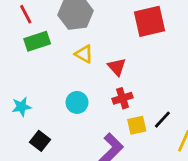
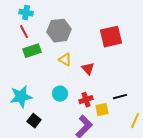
red cross: (123, 98) -> (86, 100), moved
cyan star: (21, 107) -> (21, 97), size x1.6
black line: (162, 120) -> (120, 97), moved, turned 32

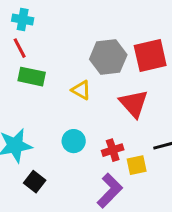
gray hexagon: (59, 31) -> (108, 57), moved
green rectangle: (32, 51) -> (32, 77), turned 30
red triangle: (88, 69) -> (134, 104), moved, size x1.5

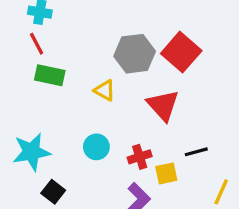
red square: (150, 56) -> (181, 52), turned -36

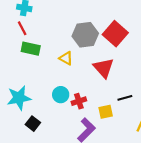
red cross: (140, 157) -> (79, 101), moved

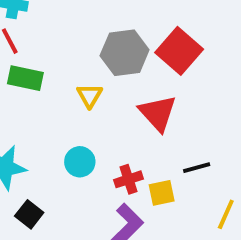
yellow triangle: (66, 58) -> (90, 96), turned 32
red cross: (79, 101) -> (128, 179), moved

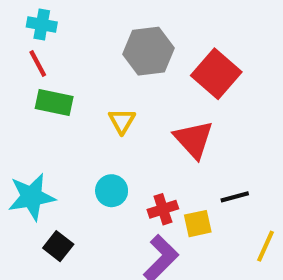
gray hexagon: (125, 53) -> (149, 51), moved

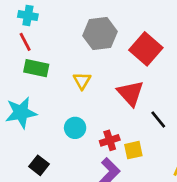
cyan star: (32, 197) -> (21, 113), moved
black line: (235, 197) -> (158, 120), moved, turned 66

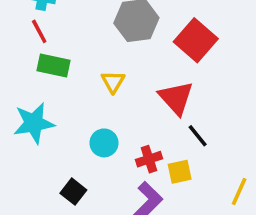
black line: (158, 120) -> (198, 136), moved
black square: (39, 165) -> (73, 192), moved

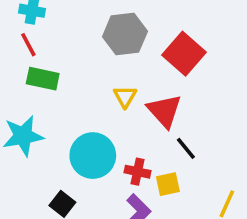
yellow triangle: (113, 82) -> (125, 97), moved
cyan circle: (104, 143) -> (93, 156), size x1.6
red cross: (149, 159) -> (138, 172), turned 30

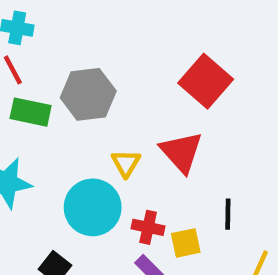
gray hexagon: (125, 34) -> (88, 94), moved
yellow triangle: (125, 97) -> (126, 163), moved
black line: (186, 148) -> (228, 214), moved, turned 40

